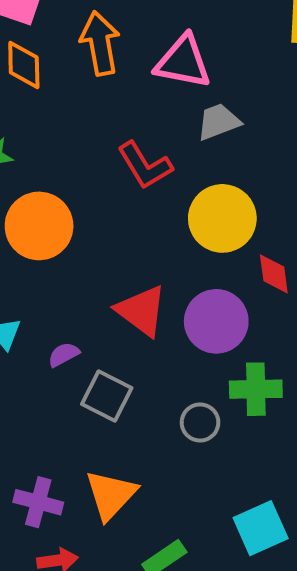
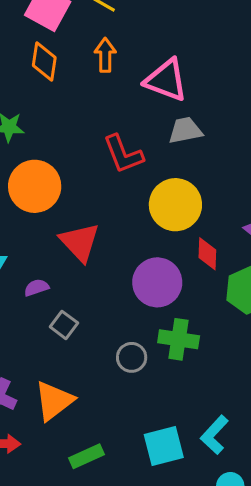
orange arrow: (100, 43) -> (105, 55), size x0.7
red triangle: (141, 311) -> (80, 242), moved
gray square: (107, 396) -> (64, 325), size x0.7

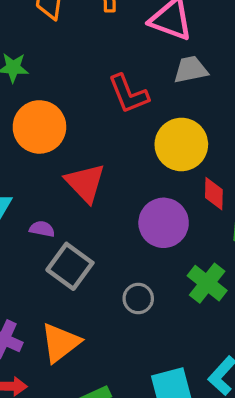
purple semicircle: (36, 288) -> (42, 229), turned 30
gray square: (64, 325) -> (70, 266), size x1.6
green cross: (179, 339) -> (207, 283), moved, turned 30

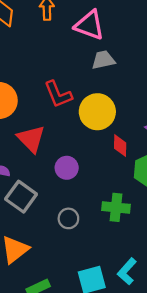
red L-shape: (128, 94) -> (58, 94), moved
purple circle: (164, 223) -> (67, 168), moved, size x0.7
green cross: (207, 283) -> (116, 207), turned -32

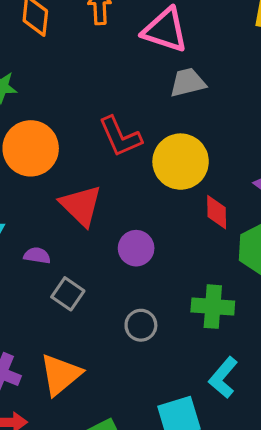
gray square: (21, 197) -> (68, 294), size x0.7
cyan L-shape: (127, 271) -> (223, 378), moved

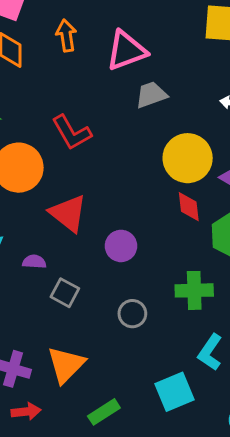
pink triangle: (165, 30) -> (126, 51), turned -33
red L-shape: (120, 137) -> (72, 133), moved
yellow circle: (181, 162) -> (188, 158), moved

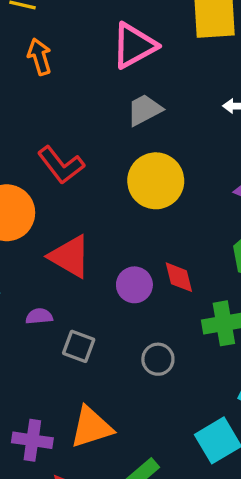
pink triangle: (126, 51) -> (134, 46), moved
yellow circle: (188, 158) -> (156, 181), moved
red diamond: (189, 207) -> (179, 277), moved
orange triangle: (66, 365) -> (91, 427), turned 36

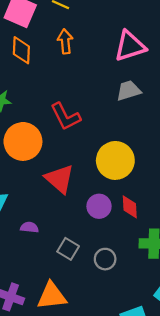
yellow circle: (156, 181) -> (115, 160), moved
purple semicircle: (39, 316) -> (29, 227), moved
gray square: (79, 346) -> (68, 249), moved

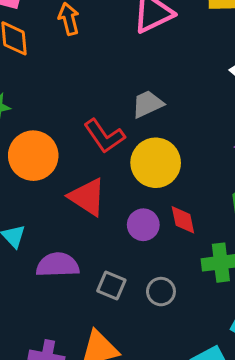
gray trapezoid: (128, 91) -> (148, 104), moved
red L-shape: (65, 117) -> (104, 136), moved
purple semicircle: (29, 227) -> (58, 265), size x1.8

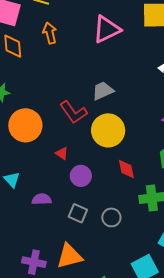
red triangle: (87, 197) -> (62, 153), size x0.5
purple circle: (143, 225) -> (81, 176), moved
purple semicircle: (58, 265) -> (42, 199), size x0.7

